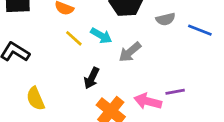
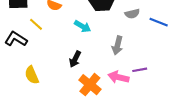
yellow line: (74, 38) -> (36, 24), moved
gray arrow: (130, 52) -> (117, 45), moved, turned -36

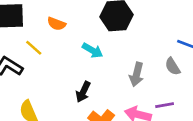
gray semicircle: (132, 14) -> (173, 66), moved, turned 72

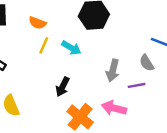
yellow line: (34, 48) -> (44, 45), moved, turned 72
purple line: (165, 105) -> (137, 85), moved

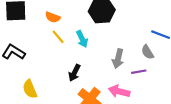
yellow line: (44, 45) -> (58, 37), turned -64
cyan arrow: (71, 48) -> (82, 39), turned 35

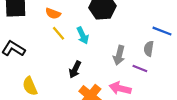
gray semicircle: (147, 52) -> (149, 49), turned 40
purple line: (139, 72) -> (140, 68), turned 32

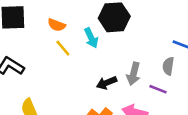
cyan arrow: (83, 35) -> (91, 38), moved
black arrow: (75, 70) -> (107, 83), moved, turned 42

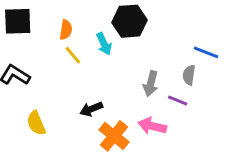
orange semicircle: (57, 25) -> (66, 30), turned -102
black arrow: (107, 83) -> (91, 109), moved

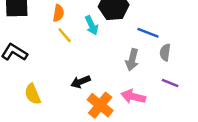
blue line: (206, 52) -> (148, 33), moved
purple line: (178, 101) -> (170, 83), moved

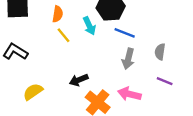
blue line: (148, 33) -> (125, 33), moved
yellow semicircle: (33, 94) -> (33, 92), turned 78

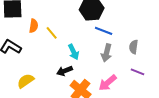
orange semicircle: (58, 14) -> (34, 26), moved
cyan arrow: (89, 26) -> (74, 52), moved
pink arrow: (129, 94) -> (108, 83), turned -54

